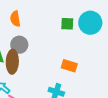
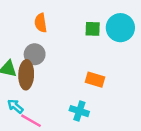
orange semicircle: (15, 19) -> (41, 23), moved

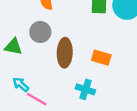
brown ellipse: (26, 75) -> (65, 53), moved

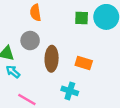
cyan arrow: (21, 84) -> (13, 72), moved

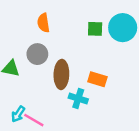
cyan arrow: (13, 72) -> (18, 114), moved, turned -96
cyan cross: (70, 91) -> (78, 98), moved

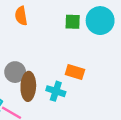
gray circle: (37, 54) -> (15, 72), moved
brown ellipse: (61, 74) -> (28, 86), moved

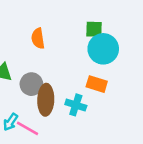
orange semicircle: (21, 16) -> (38, 38), moved
cyan circle: (100, 21) -> (103, 49), moved

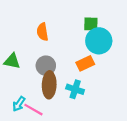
gray circle: (31, 84) -> (46, 66), moved
orange rectangle: (97, 84) -> (85, 63), moved, turned -42

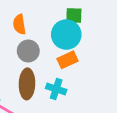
cyan circle: (99, 41) -> (66, 35), moved
gray circle: (46, 66) -> (28, 51), moved

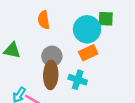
green square: (74, 16) -> (106, 19), moved
gray circle: (28, 51) -> (52, 56), moved

